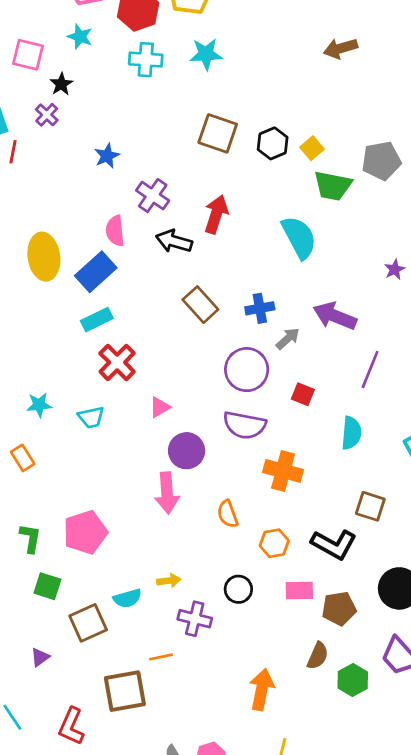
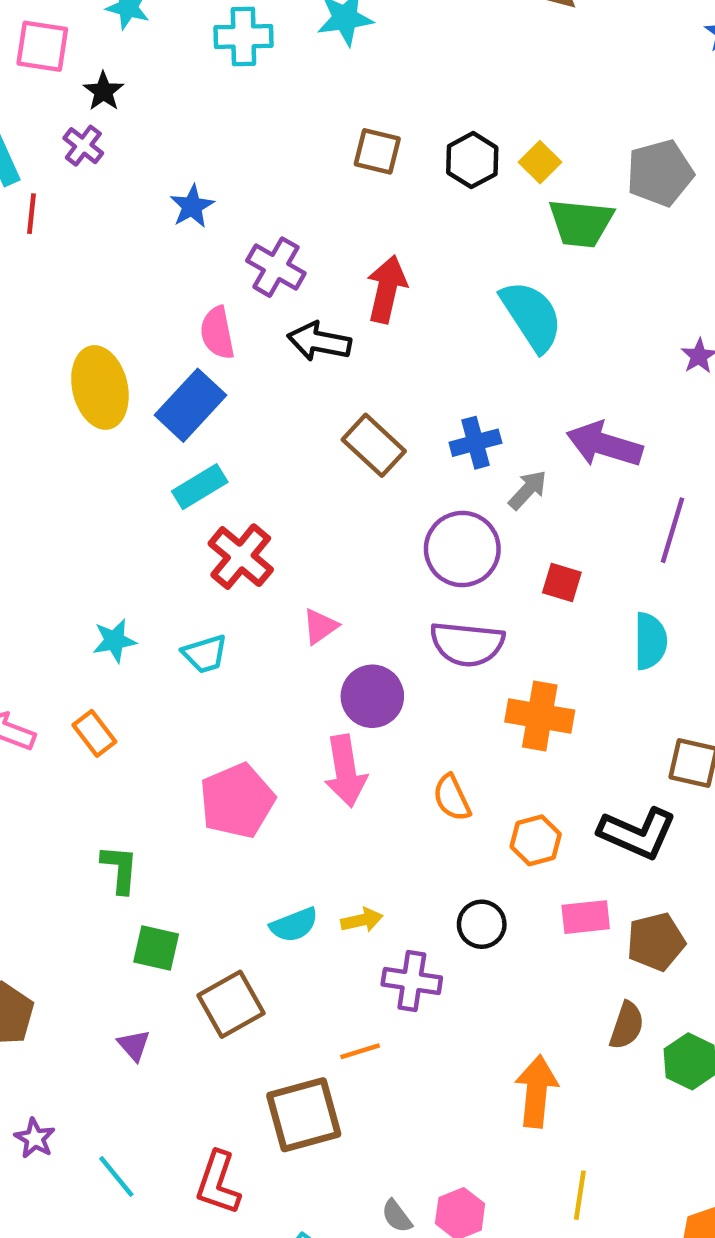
brown square: (218, 133) -> (377, 151), size x0.7
pink pentagon: (85, 532) -> (237, 801), moved
cyan semicircle: (127, 598) -> (294, 925), moved
purple triangle: (40, 657) -> (134, 1045), moved, turned -30

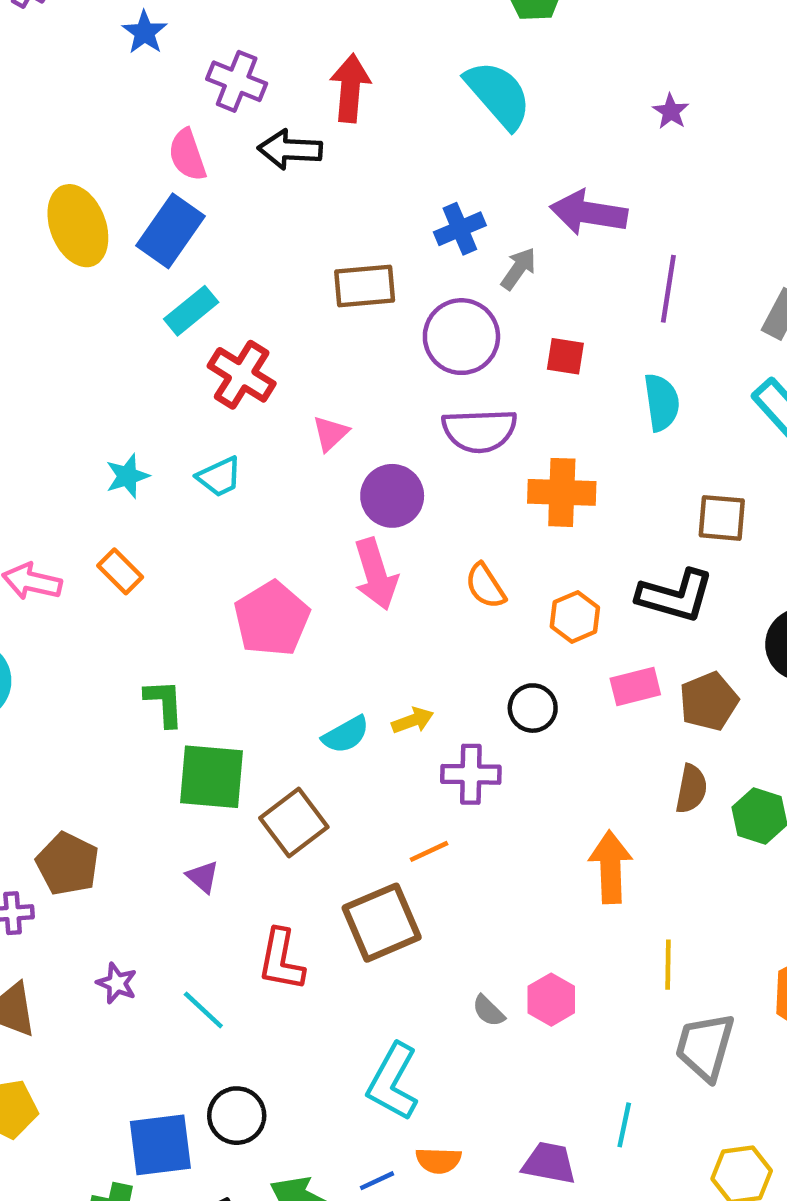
brown rectangle: (374, 445) -> (365, 286), moved, turned -40
green square: (156, 948) -> (211, 777), size x1.5
red L-shape: (218, 1183) -> (281, 960), moved

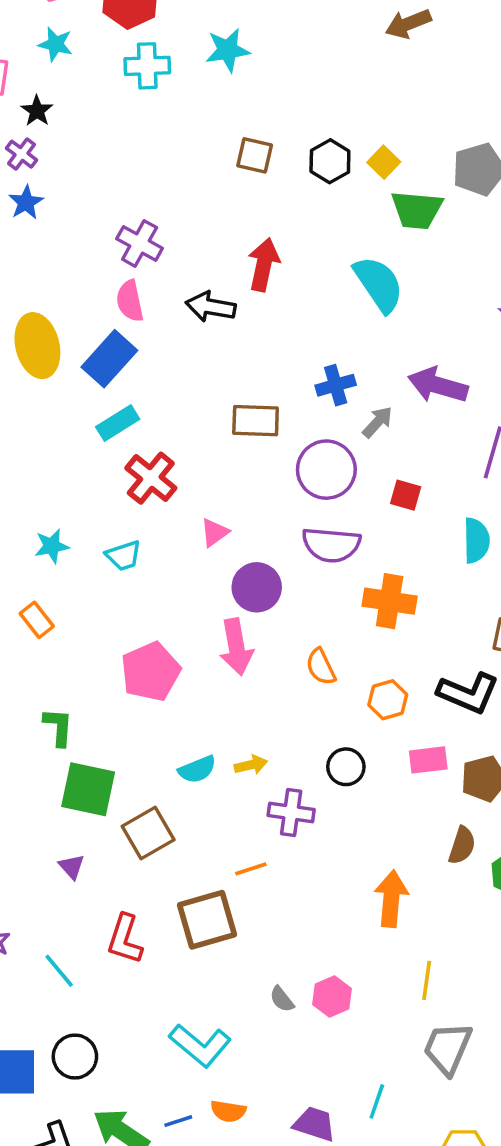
blue star: (145, 32) -> (26, 202), moved
purple cross: (237, 81) -> (140, 243), moved
cyan L-shape: (393, 1082) -> (200, 1045), turned -86

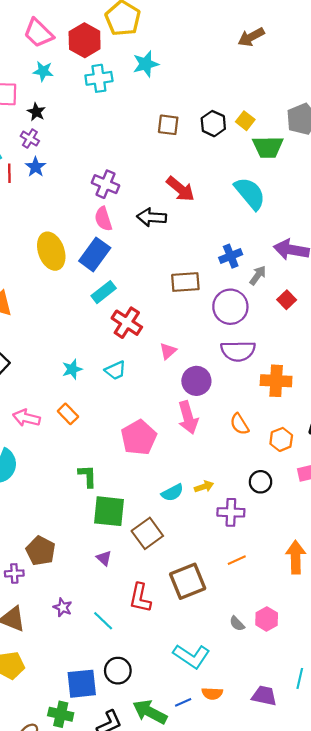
red arrow: (264, 265) -> (180, 189), turned 124
red square: (406, 495) -> (287, 300), moved, turned 36
orange line: (251, 869) -> (237, 560), moved

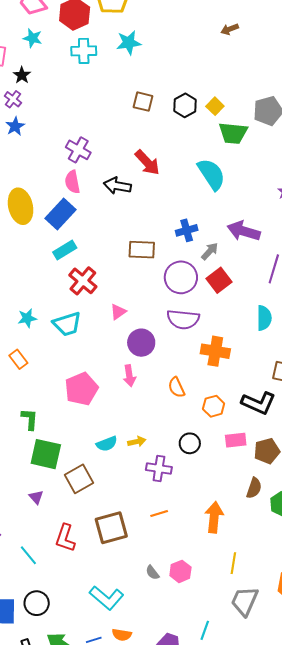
brown arrow: (251, 37) -> (230, 29), size x0.7
red square: (287, 300) -> (219, 280), moved, size x1.4
cyan trapezoid: (115, 370) -> (67, 324), size x1.4
pink arrow: (188, 417) -> (129, 376), size x0.7

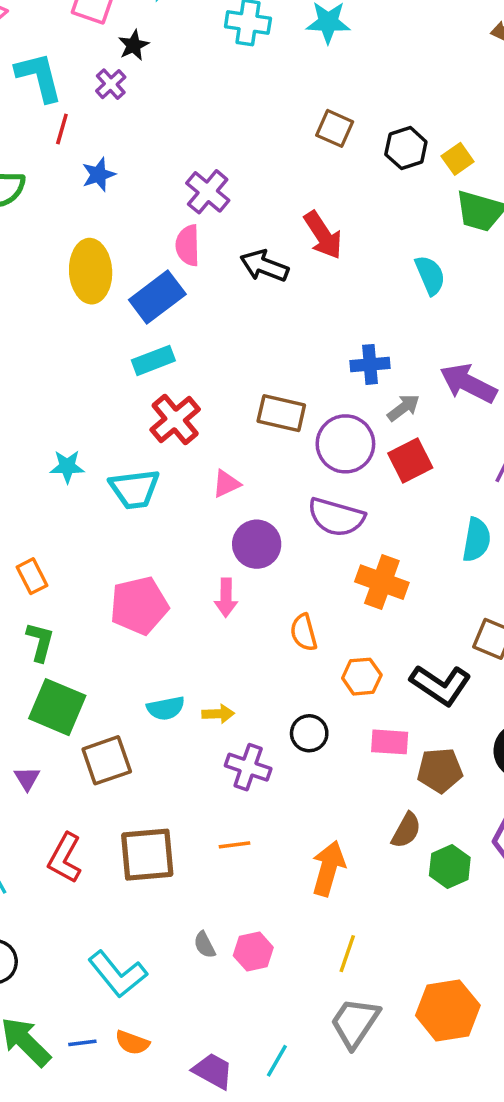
blue star: (15, 126) -> (99, 175), moved
cyan semicircle: (211, 174) -> (430, 275), size x0.7
brown rectangle: (142, 250) -> (281, 413), moved
orange rectangle: (18, 359) -> (32, 576), moved

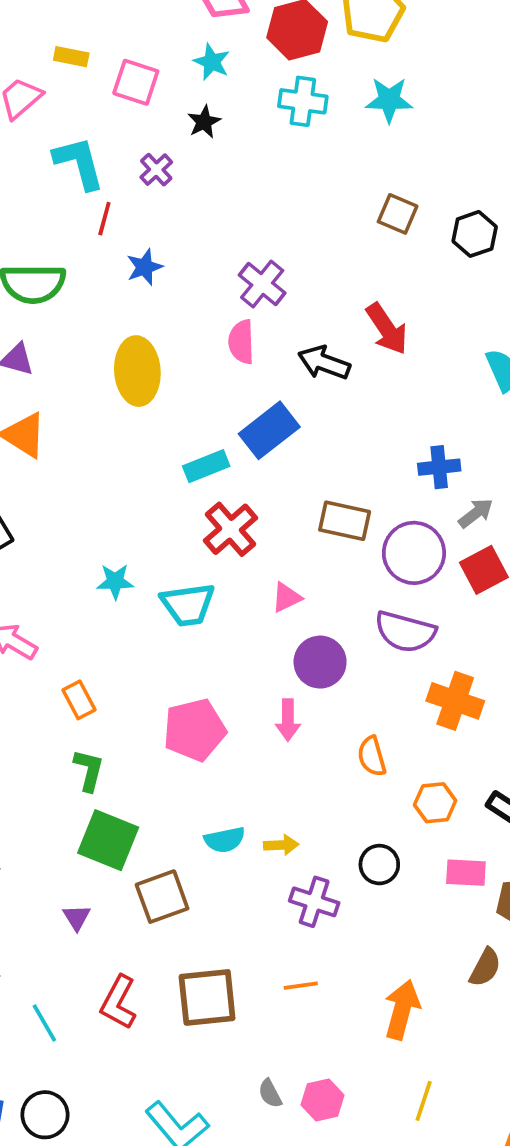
black star: (134, 45) -> (204, 122), moved
blue rectangle: (157, 297) -> (269, 430), moved

